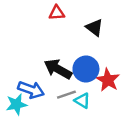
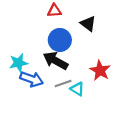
blue circle: (86, 69) -> (60, 40), moved
cyan star: (16, 104) -> (19, 63), moved

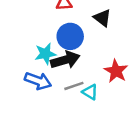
black arrow: (55, 61) -> (65, 60), turned 135
cyan star: (19, 63) -> (45, 54), moved

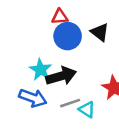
blue circle: (70, 36) -> (68, 36), moved
cyan star: (45, 54) -> (41, 70), turned -30

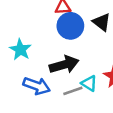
cyan star: (41, 70) -> (20, 50), moved
cyan triangle: (87, 110) -> (89, 83), moved

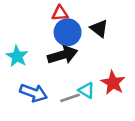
black arrow: (64, 65) -> (63, 55), moved

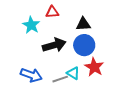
black triangle: (99, 28) -> (83, 24), turned -42
blue circle: (68, 32) -> (84, 45), moved
cyan star: (17, 56) -> (31, 25), moved

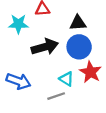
cyan star: (31, 25) -> (18, 24), turned -30
gray line: (60, 79) -> (56, 96), moved

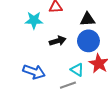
black arrow: (45, 47) -> (58, 41), size x0.7

